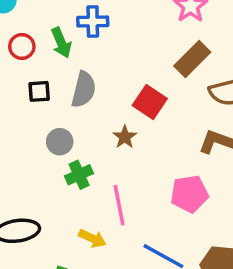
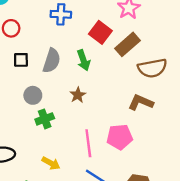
green arrow: (61, 43) -> (83, 60), moved
red square: (150, 102) -> (100, 32), moved
pink line: (119, 205) -> (88, 143), moved

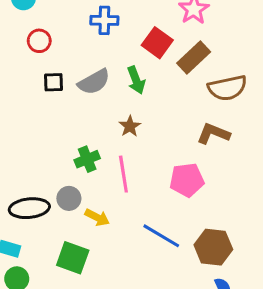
gray semicircle: (52, 61) -> (94, 82), turned 45
gray circle: (33, 95) -> (69, 198), moved
pink line: (88, 143) -> (123, 174), moved

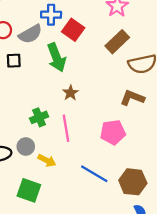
red square: (157, 43) -> (73, 30), moved
green arrow: (136, 80) -> (57, 58), moved, size x1.4
gray semicircle: (94, 82) -> (30, 34), moved

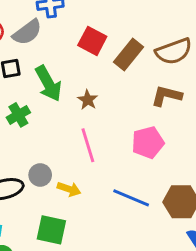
red square: (73, 30) -> (92, 41), moved
brown rectangle: (117, 42) -> (128, 54), moved
green arrow: (57, 58) -> (48, 84), moved
green cross: (39, 117) -> (18, 115), moved

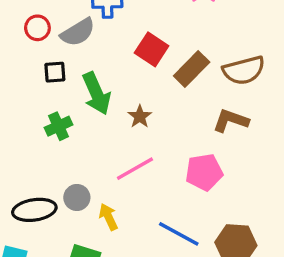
pink line: (88, 145) -> (135, 169), turned 72
yellow arrow: (69, 189) -> (108, 217), turned -140

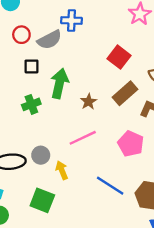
red square: (152, 49) -> (119, 57), moved
brown rectangle: (192, 69) -> (125, 93), moved
green arrow: (96, 93) -> (59, 83), turned -148
pink pentagon: (204, 172) -> (131, 144), turned 30

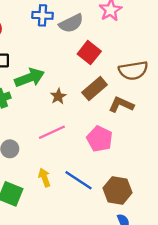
gray semicircle: (49, 40) -> (71, 23), moved
green arrow: (59, 83) -> (30, 78), turned 56
yellow arrow: (62, 170) -> (44, 178), moved

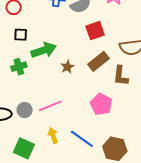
red square: (89, 53) -> (95, 31), turned 30
brown L-shape: (121, 105) -> (121, 76), turned -110
pink line: (52, 132) -> (50, 106), moved

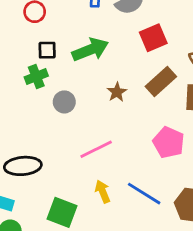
green arrow: (44, 50) -> (90, 50), moved
green cross: (19, 67) -> (36, 77), moved
gray circle: (25, 110) -> (64, 102), moved

